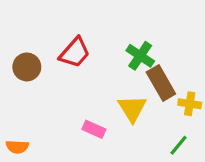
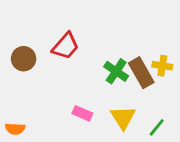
green cross: (140, 56) -> (116, 71), moved
yellow cross: (190, 104) -> (162, 66), moved
yellow triangle: (132, 108) -> (123, 118), moved

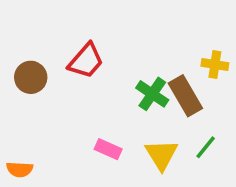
yellow cross: (162, 66) -> (215, 64), moved
green line: (157, 127) -> (206, 147), moved

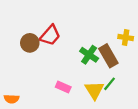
brown circle: (31, 77) -> (30, 43), moved
green line: (206, 147) -> (109, 84), moved

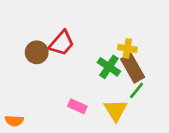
yellow cross: (126, 38) -> (127, 48), moved
green line: (109, 84) -> (137, 90), moved

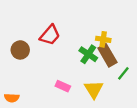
brown circle: (37, 52) -> (20, 50), moved
green line: (137, 90) -> (123, 73), moved

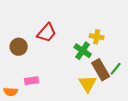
brown rectangle: (107, 55) -> (101, 70), moved
pink rectangle: (63, 86) -> (32, 81), moved, turned -32

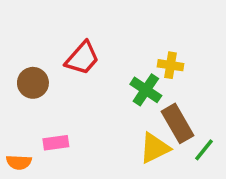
green line: (116, 69) -> (204, 150), moved
yellow triangle: (88, 84) -> (155, 148), turned 36

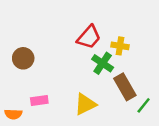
red trapezoid: (82, 58) -> (89, 37), moved
yellow triangle: (155, 148) -> (85, 104), moved

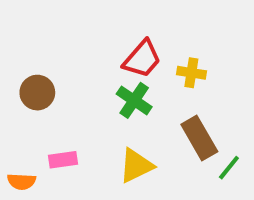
green cross: (103, 63) -> (134, 100), moved

